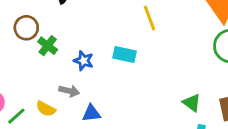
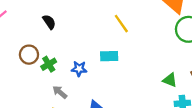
green cross: (48, 46) -> (49, 64), turned 35
gray arrow: (69, 91) -> (60, 92), moved, turned -140

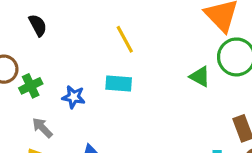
yellow line: (121, 24) -> (125, 39), moved
green triangle: (170, 80) -> (200, 77), moved

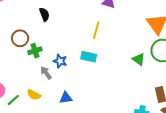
yellow line: (125, 39) -> (96, 30), turned 36
gray arrow: (42, 128) -> (46, 73), moved

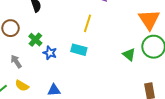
green cross: (35, 51) -> (35, 40), moved, turned -32
gray arrow: (46, 73) -> (16, 61), moved

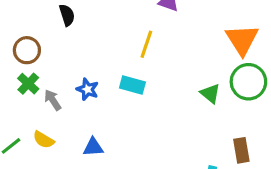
green cross: (35, 40) -> (28, 84), moved
gray arrow: (16, 61) -> (53, 100), moved

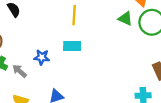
green triangle: (210, 93) -> (125, 18), moved

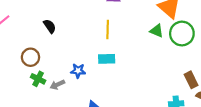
gray arrow: (20, 71) -> (57, 85), turned -64

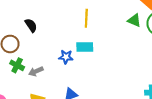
black semicircle: (50, 26) -> (31, 25), moved
blue star: (78, 71) -> (66, 57), moved

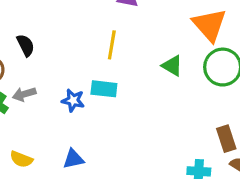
green triangle: (134, 20) -> (172, 66), moved
gray arrow: (36, 71) -> (24, 94), moved

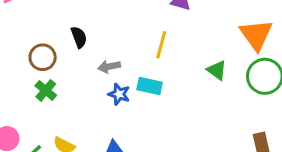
gray arrow: (24, 94) -> (109, 67), moved

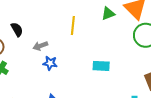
green triangle: (217, 70) -> (108, 13), moved, turned -48
cyan rectangle: (150, 86) -> (101, 66), moved

